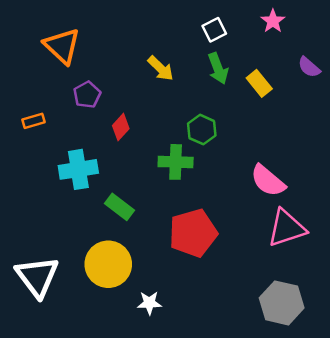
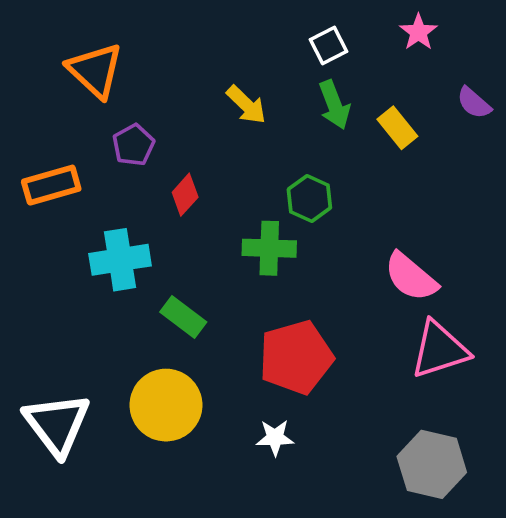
orange rectangle: (33, 121) -> (51, 185), size x1.6
white star: (149, 303) -> (275, 438), moved

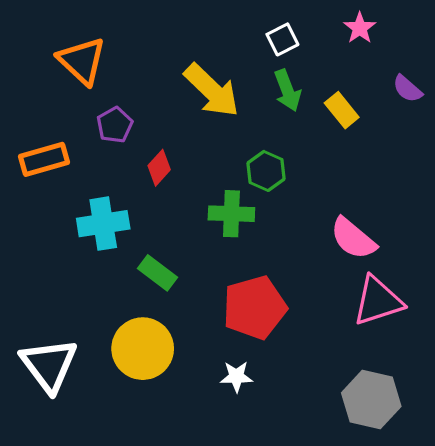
yellow arrow: (246, 105) -> (212, 90), size x1.6

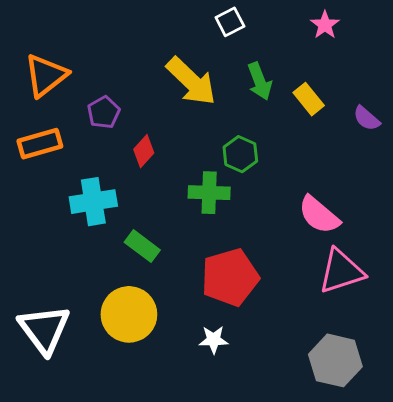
white square: (282, 39) -> (230, 22), moved
orange triangle: (82, 61) -> (46, 75), moved, turned 39
purple semicircle: (407, 89) -> (367, 118), moved

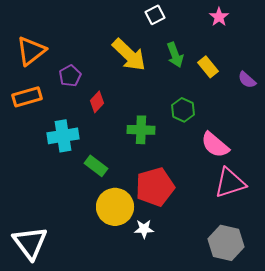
green hexagon: (240, 154) -> (183, 110), moved
yellow circle: (129, 314) -> (115, 207), moved
white triangle: (44, 329) -> (30, 243), moved

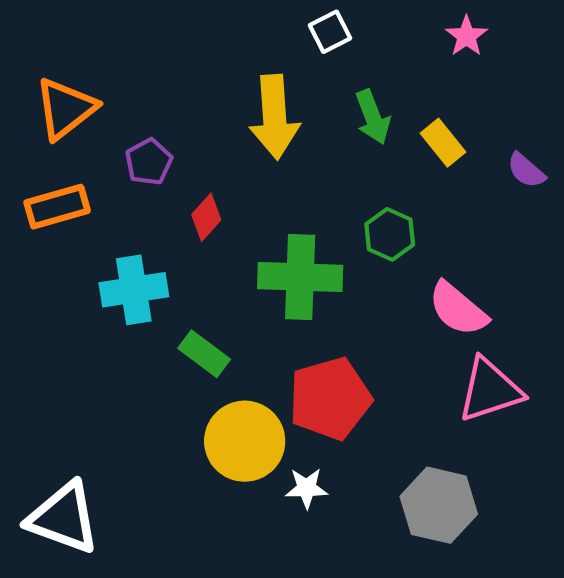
yellow arrow: (129, 55) -> (275, 117), turned 42
green cross: (141, 130) -> (300, 277), size x1.4
white triangle: (30, 243) -> (63, 518), turned -33
gray hexagon: (226, 243) -> (439, 505), moved

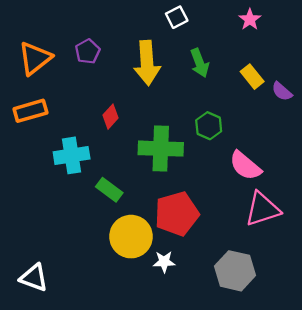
yellow rectangle: (443, 143) -> (252, 77), moved
purple pentagon: (149, 162) -> (88, 51), moved
white triangle: (63, 518) -> (34, 278), size x0.7

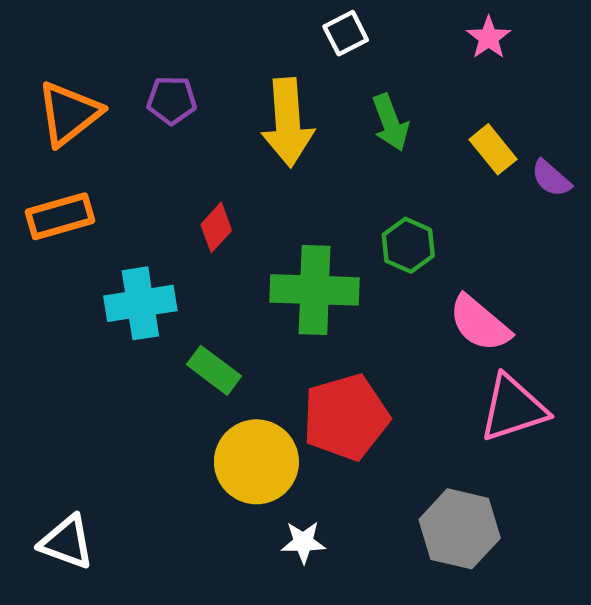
purple pentagon: (88, 51) -> (172, 100), turned 30
white star: (164, 262) -> (303, 542), moved

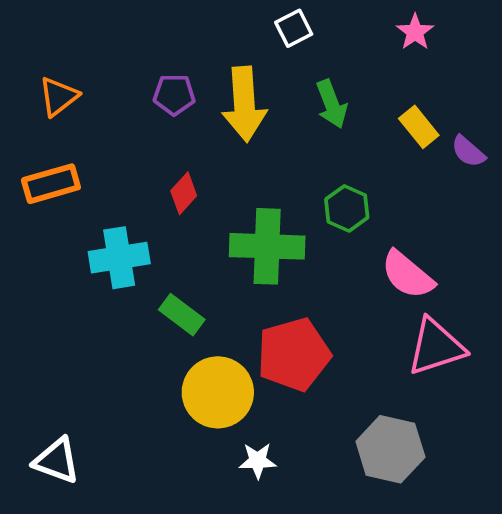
purple pentagon: (172, 100) -> (174, 95), moved
orange triangle: (69, 114) -> (58, 96), size x0.7

